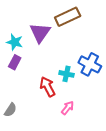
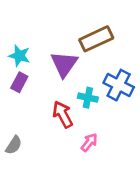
brown rectangle: (68, 17) -> (96, 39), moved
purple triangle: (40, 33) -> (64, 64), moved

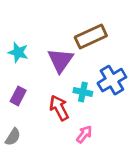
purple rectangle: (19, 82) -> (18, 96), moved
blue cross: (119, 85) -> (112, 80), turned 32

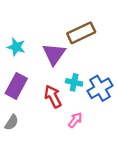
blue cross: (112, 80) -> (100, 88), moved
purple rectangle: (18, 96) -> (16, 86), size x1.5

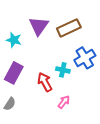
purple triangle: (54, 54) -> (39, 26), moved
blue cross: (100, 88) -> (85, 58), moved

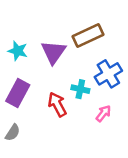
purple triangle: (39, 26) -> (54, 52), moved
pink arrow: (64, 102) -> (103, 113), moved

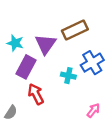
purple rectangle: (18, 93) -> (26, 67), moved
red arrow: (57, 104) -> (36, 94), moved
pink arrow: (103, 113) -> (93, 110), moved

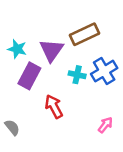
cyan cross: (68, 76) -> (77, 75), moved
red arrow: (36, 94) -> (54, 107), moved
gray semicircle: (11, 113) -> (12, 127), turned -72

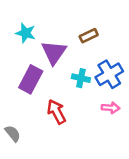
brown rectangle: (84, 34) -> (89, 36), size x0.6
cyan star: (17, 49) -> (26, 33), moved
pink arrow: (105, 125) -> (111, 108), moved, turned 56

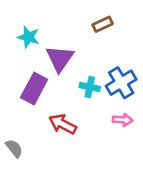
brown rectangle: (89, 36) -> (103, 24), moved
red arrow: (56, 112) -> (63, 124), turned -35

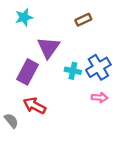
cyan star: (28, 37) -> (24, 17), moved, turned -30
red arrow: (63, 124) -> (35, 106), moved

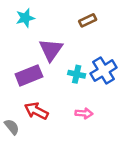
purple rectangle: (28, 72) -> (29, 75), turned 40
pink arrow: (100, 97) -> (84, 113), moved

